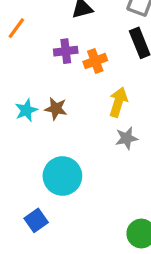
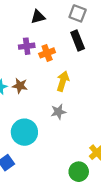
gray star: (127, 138) -> (58, 112), moved

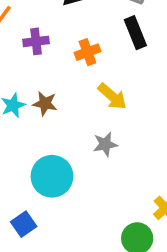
purple cross: (27, 46) -> (36, 41), moved
yellow arrow: (63, 81) -> (112, 96), turned 114

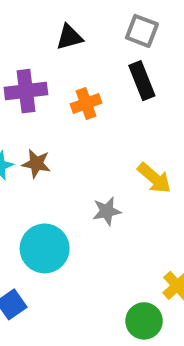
purple cross: (36, 41) -> (26, 91), size x1.4
yellow arrow: (112, 96) -> (154, 178), moved

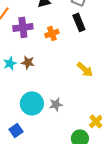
gray star: (107, 211) -> (56, 104), moved

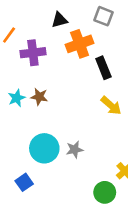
black rectangle: (79, 22) -> (103, 68), moved
orange cross: (52, 33) -> (80, 44), moved, size x1.5

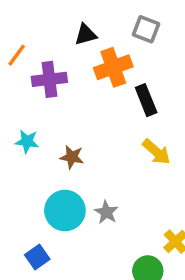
brown star: (39, 97) -> (72, 157), moved
cyan star: (17, 98) -> (27, 141), turned 30
gray star: (75, 150) -> (106, 212), turned -30

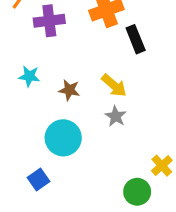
yellow arrow: (156, 152) -> (114, 85), moved
gray star: (106, 212) -> (116, 116), moved

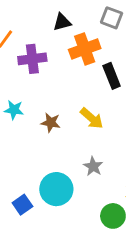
gray star: (116, 116) -> (93, 166), moved
cyan circle: (63, 138) -> (56, 189), moved

